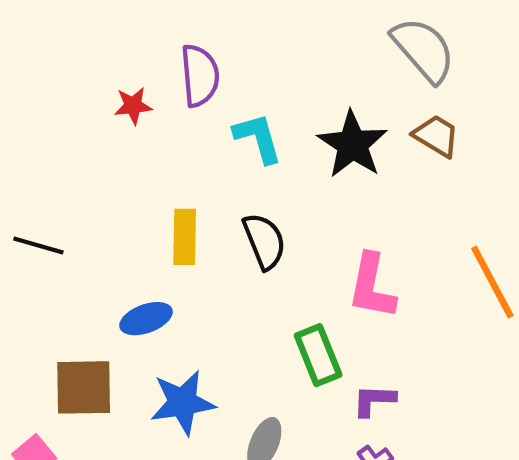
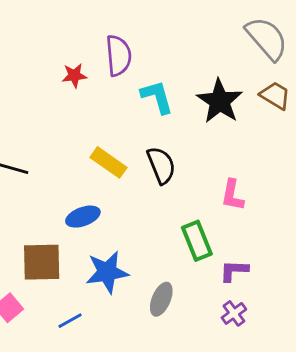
yellow rectangle: (185, 237) -> (109, 162), turned -56
pink L-shape: (372, 286) -> (232, 195), size x0.7

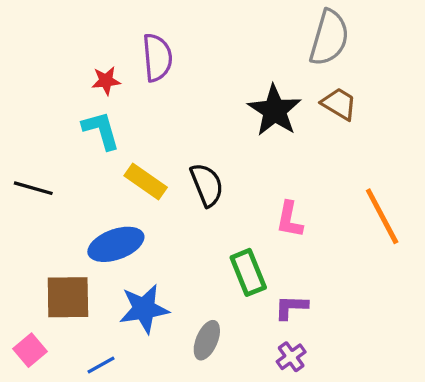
gray semicircle: (267, 38) -> (329, 38), turned 57
cyan L-shape: (157, 97) -> (101, 130), moved
blue ellipse: (83, 217) -> (116, 244), size x1.4

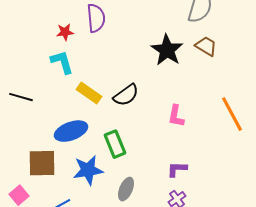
black semicircle: (207, 185) -> (126, 95), turned 76
green rectangle: (248, 272) -> (115, 144), moved

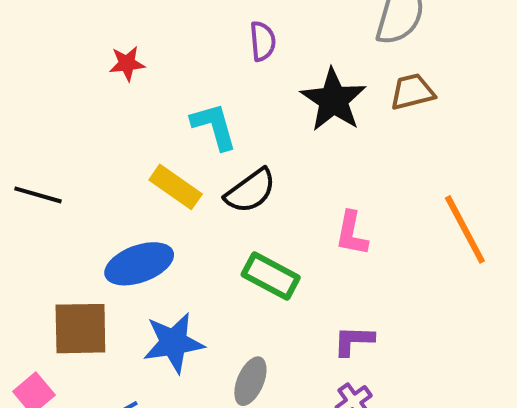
purple semicircle: (96, 18) -> (263, 41), moved, size x0.7
brown trapezoid: (206, 46) -> (412, 92), turned -45
cyan L-shape: (62, 62) -> (214, 126), moved
green rectangle: (115, 144) -> (271, 276), moved, turned -40

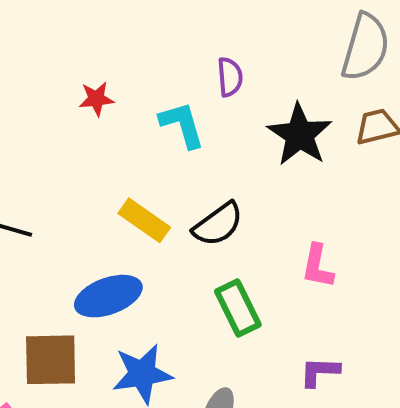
cyan L-shape: (214, 126) -> (182, 125), moved
green rectangle: (271, 276) -> (238, 308), turned 36

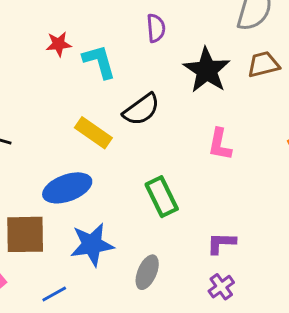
cyan L-shape: (182, 125) -> (99, 62), moved
black semicircle: (218, 224) -> (141, 109), moved
pink L-shape: (318, 266) -> (220, 144), moved

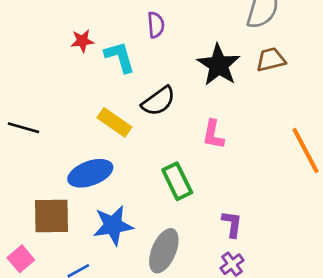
purple semicircle: (156, 28) -> (156, 25), moved
pink L-shape: (220, 144) -> (213, 134), moved
purple L-shape: (221, 243) -> (232, 224), turned 96
gray ellipse: (147, 272) -> (164, 251), size x1.4

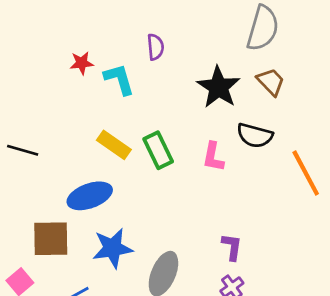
brown trapezoid: (271, 60) -> (271, 82), turned 60
black semicircle: (158, 101) -> (255, 135), moved, turned 51
green rectangle: (177, 181) -> (158, 150), moved

